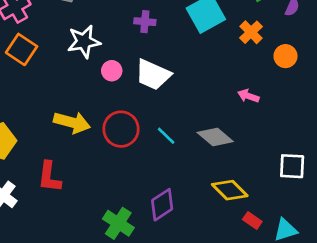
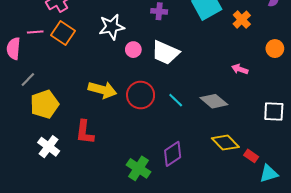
orange circle: (285, 56) -> (275, 49), moved
white square: (292, 166) -> (274, 112), moved
red rectangle: (252, 221) -> (251, 156), moved

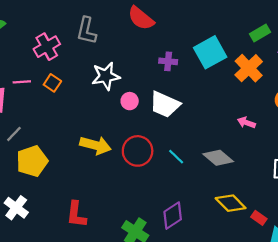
purple cross: (159, 11) -> (168, 61), moved
orange cross: (242, 20) -> (249, 68), size x1.4
orange square: (63, 33) -> (52, 83), size x0.7
red L-shape: (85, 132) -> (76, 214), moved
white cross: (49, 147) -> (16, 208), moved

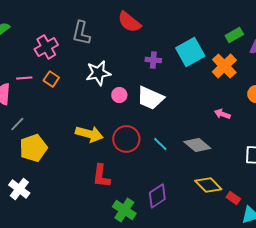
red L-shape: (76, 214) -> (101, 176), moved

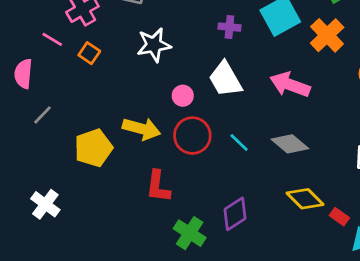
pink line: (24, 78) -> (52, 39), moved, turned 35
pink circle: (119, 95) -> (183, 96), moved
white trapezoid: (150, 98) -> (225, 79), turned 36
pink arrow: (222, 114) -> (290, 85), moved, size x1.8
yellow pentagon: (33, 148) -> (93, 148), moved

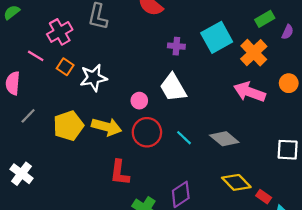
white star: (154, 45) -> (93, 78), moved
pink arrow: (290, 85) -> (249, 92), moved
yellow pentagon: (93, 148) -> (68, 126), moved
white cross: (45, 204) -> (22, 174), moved

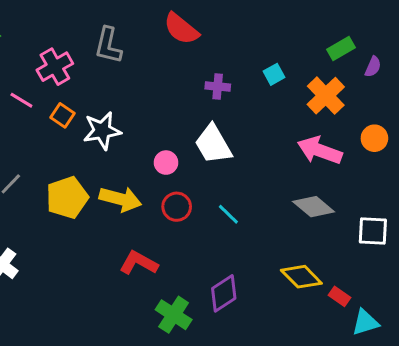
cyan square: (217, 37) -> (274, 74), size x0.5
red circle: (147, 132) -> (177, 207), size x0.7
gray diamond: (224, 139) -> (314, 207), moved
red L-shape: (120, 173) -> (139, 263), turned 112

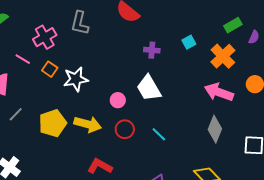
gray diamond: (314, 207) -> (215, 129), turned 72

